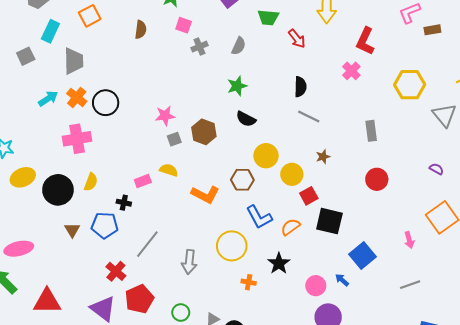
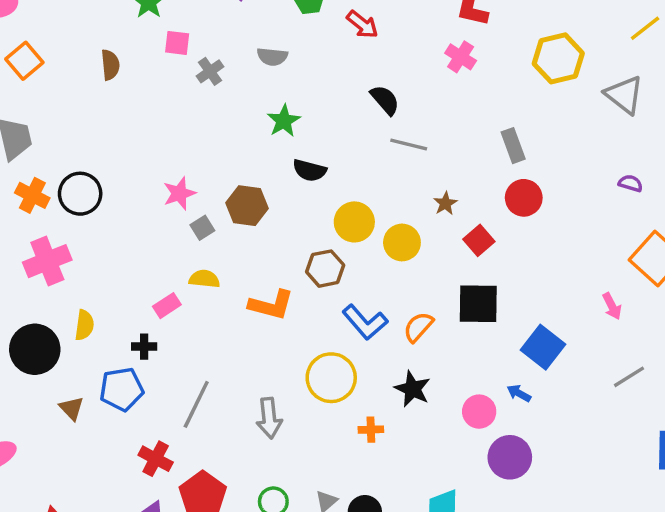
gray semicircle: (239, 46) -> (272, 57), turned 84
black semicircle: (300, 87) -> (385, 100), turned -30
red circle: (377, 179) -> (524, 198), moved
red square: (309, 196) -> (479, 240), moved

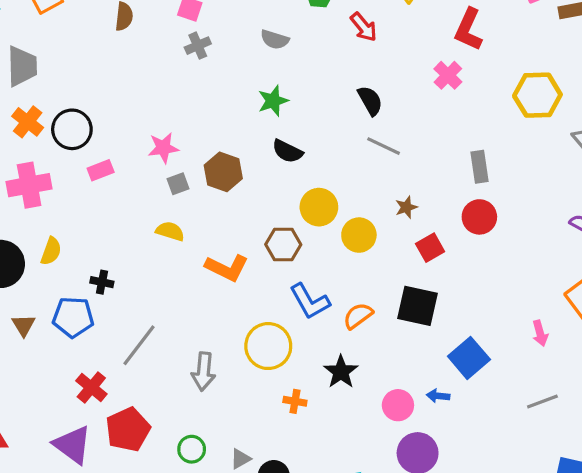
gray cross: (210, 71) -> (198, 46), moved
pink rectangle: (167, 306) -> (101, 170), moved
blue arrow: (519, 393) -> (438, 396), turned -35

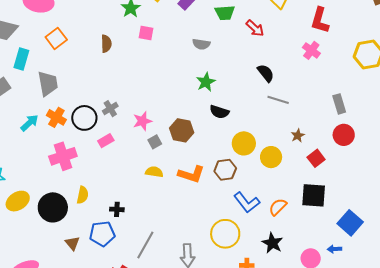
gray cross: (198, 46) -> (110, 109), moved
orange L-shape: (227, 268) -> (191, 174), moved

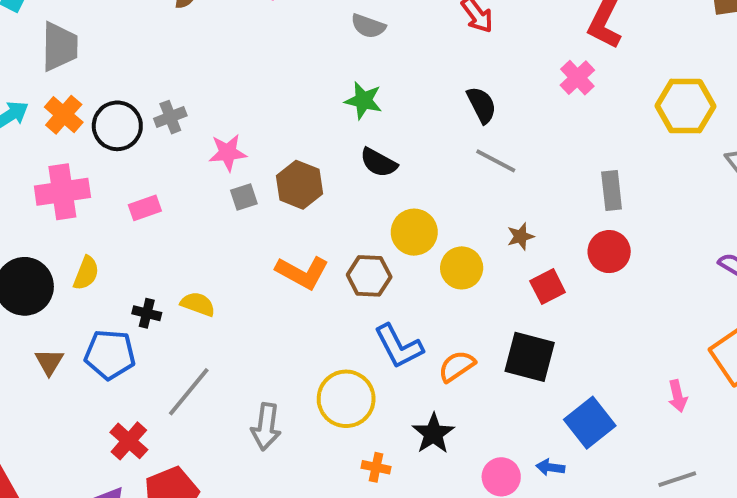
green star: (206, 82) -> (363, 101), turned 30
pink rectangle: (106, 141) -> (145, 208), moved
yellow semicircle: (154, 172) -> (198, 304), moved

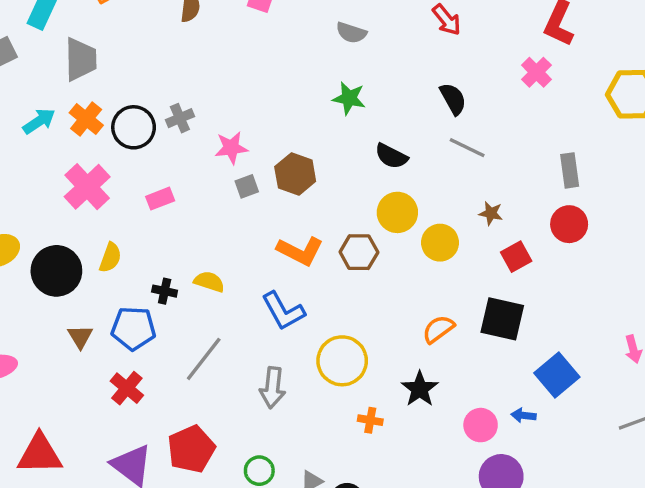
black semicircle: (379, 163) -> (391, 156), moved
pink cross: (62, 192) -> (87, 187), turned -33
brown star: (521, 236) -> (491, 213), turned 30
blue L-shape: (399, 346) -> (283, 311), moved
red cross: (129, 441) -> (127, 388), moved

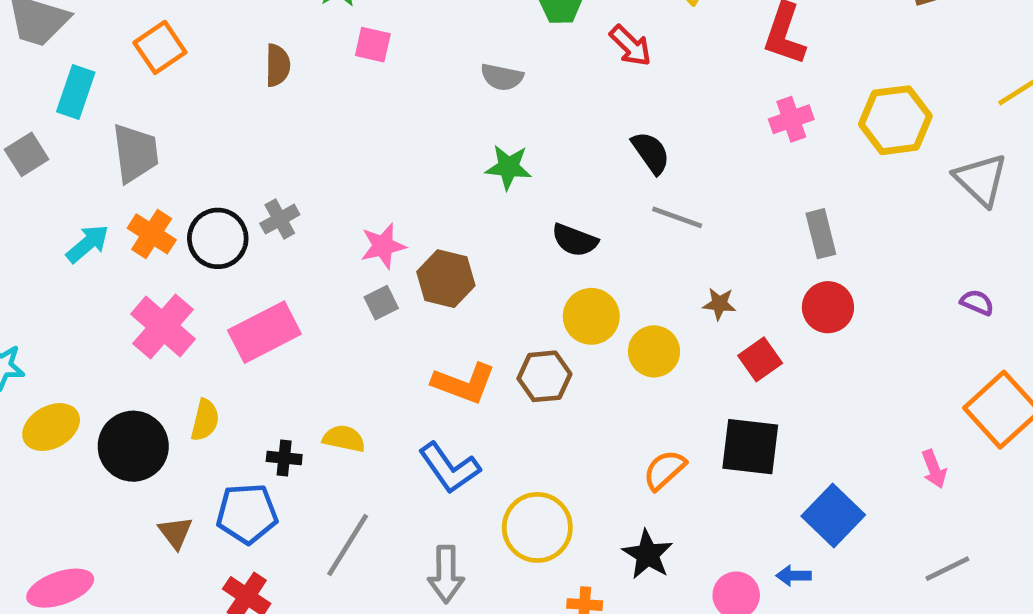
pink cross: (536, 72) -> (791, 119), moved, turned 32
pink star: (231, 148) -> (383, 246), moved
pink rectangle: (160, 199) -> (264, 332), size x1.8

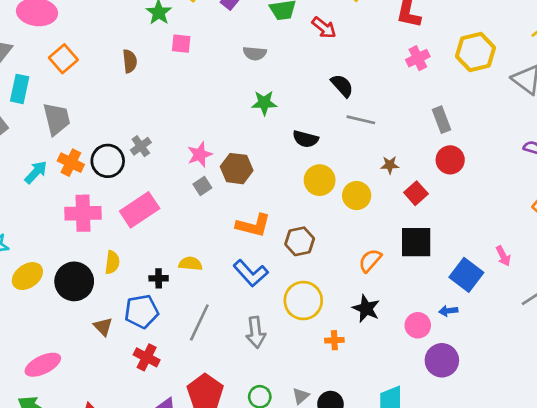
pink cross: (163, 327) -> (83, 213), turned -36
brown hexagon: (544, 376) -> (300, 241), moved
pink arrow: (934, 469) -> (503, 256), moved

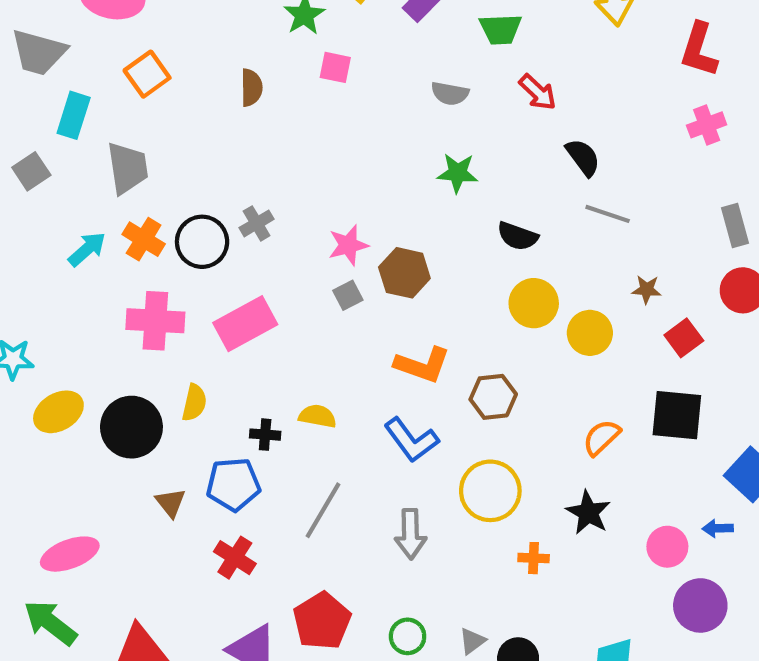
red arrow: (324, 28) -> (538, 92), moved

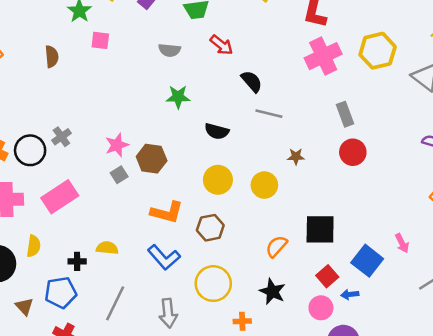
pink cross: (707, 125) -> (323, 56), size x1.6
yellow circle: (534, 303) -> (218, 180), moved
red square: (684, 338) -> (327, 276), moved

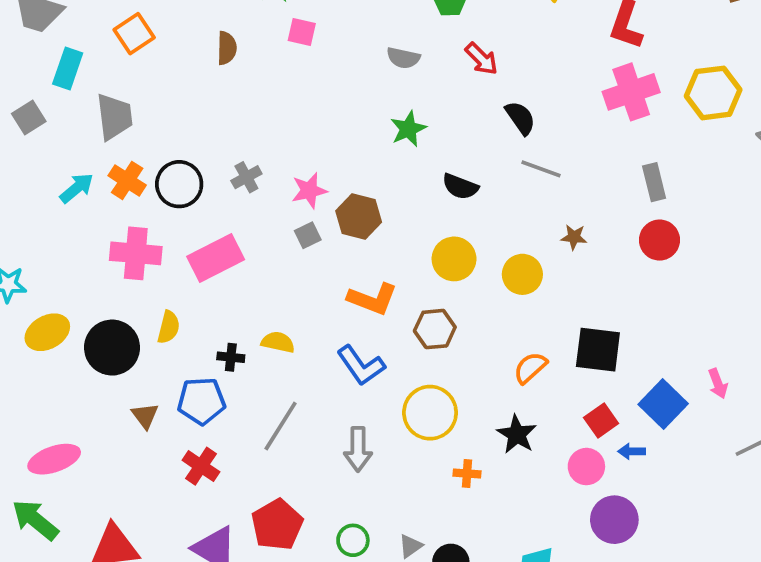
green star: (178, 97) -> (408, 129), turned -30
gray cross: (61, 137) -> (246, 177), moved

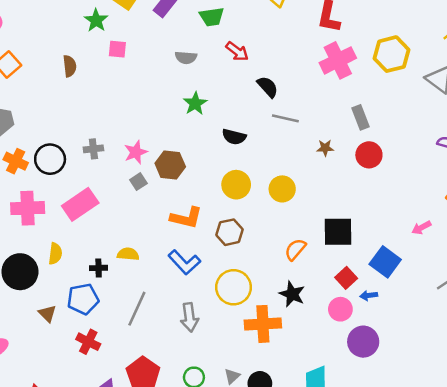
gray cross: (246, 177) -> (93, 149), turned 30
brown star: (574, 237) -> (325, 148), moved
pink arrow: (718, 384) -> (421, 228), moved, turned 90
orange cross: (467, 474) -> (263, 324), size x2.0

